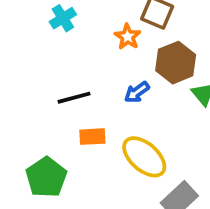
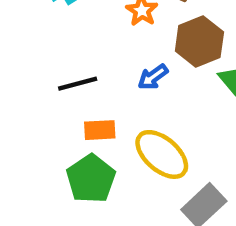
green pentagon: (46, 177) -> (91, 179), moved

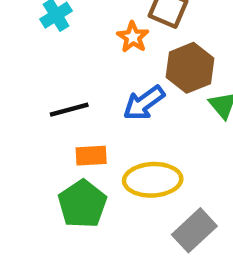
blue arrow: (153, 77) -> (144, 103), size x1.4
yellow ellipse: (162, 154) -> (153, 180), turned -44

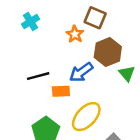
orange rectangle: (91, 156) -> (61, 91), moved
yellow ellipse: (153, 180) -> (86, 117), turned -44

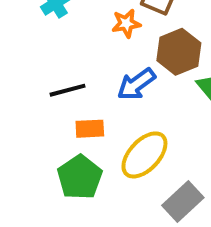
orange star: (75, 34) -> (126, 23), turned 30
orange rectangle: (61, 91) -> (90, 129), moved

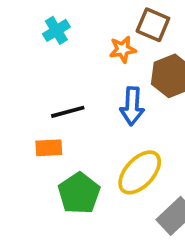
blue arrow: (136, 84) -> (132, 106), turned -51
orange rectangle: (90, 129) -> (49, 148), moved

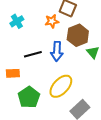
cyan cross: (56, 30) -> (17, 21), moved
black line: (68, 112) -> (33, 54), moved

